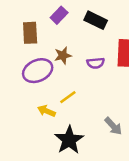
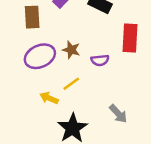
brown star: (63, 55) -> (71, 50), moved, turned 30
purple semicircle: (96, 63) -> (100, 60), moved

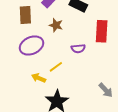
brown star: (71, 50) -> (56, 25), moved
gray arrow: (118, 114) -> (106, 90), moved

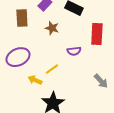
purple ellipse: (31, 45) -> (18, 57), moved
gray arrow: (106, 90) -> (101, 81), moved

